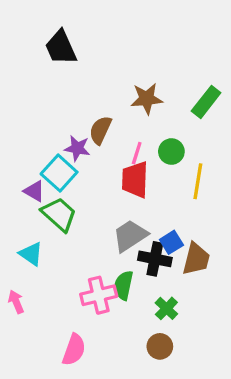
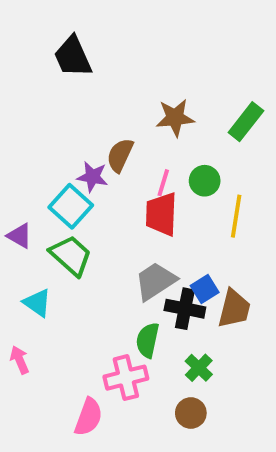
purple triangle: (34, 191) -> (20, 236), moved
pink cross: (99, 295) -> (126, 378), moved

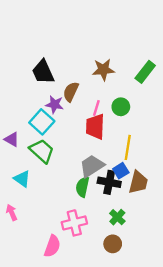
black trapezoid: (73, 57) -> (43, 72), moved
yellow line: (236, 216) -> (128, 147), moved
green semicircle: (148, 340) -> (82, 187), moved

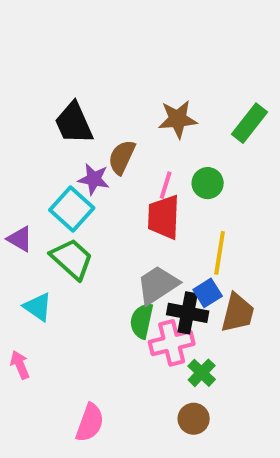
pink cross: (74, 223) -> (172, 343), moved

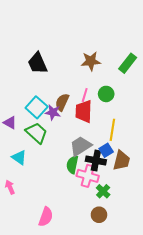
brown semicircle: (122, 157) -> (62, 102), moved
purple star: (94, 179) -> (53, 112), moved
pink cross: (172, 343) -> (88, 176), turned 30

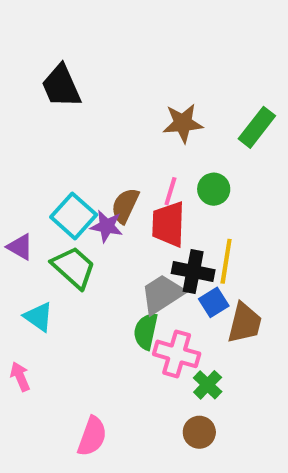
black trapezoid: (38, 63) -> (61, 86), moved
black cross: (96, 160) -> (193, 272), moved

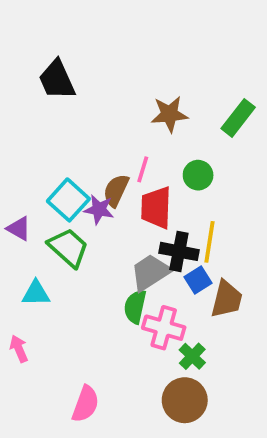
pink line: (170, 191) -> (143, 169), moved
cyan triangle: (39, 317) -> (36, 293), turned -36
brown circle: (199, 432) -> (185, 400), size x1.5

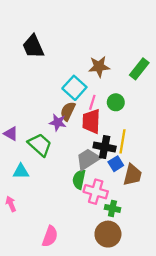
pink line: (143, 169) -> (92, 102), moved
cyan square: (68, 200) -> (74, 88), moved
green cross: (192, 356) -> (112, 208), turned -32

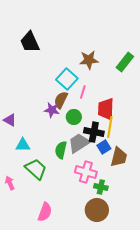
green circle: (116, 102) -> (74, 117), moved
red trapezoid: (91, 121) -> (106, 109), moved
green trapezoid: (40, 145) -> (36, 169), moved
cyan triangle: (21, 172) -> (23, 145), moved
green semicircle: (79, 179) -> (61, 150), moved

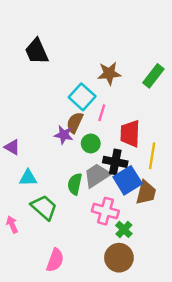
yellow line: (110, 127) -> (152, 156), moved
blue square: (104, 147) -> (128, 180), size x1.6
green cross: (101, 187) -> (124, 229), turned 32

